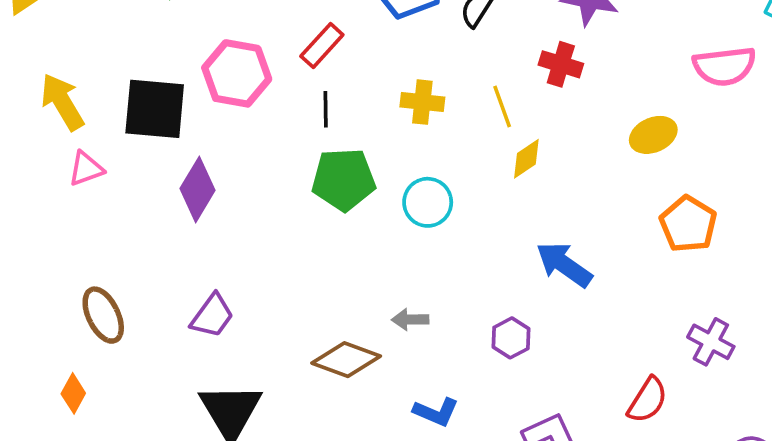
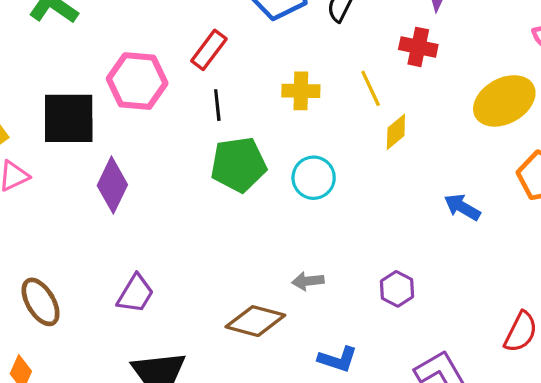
yellow ellipse: (653, 135) -> (504, 101), size x1.5
blue arrow: (564, 265) -> (462, 207), moved, size x0.7

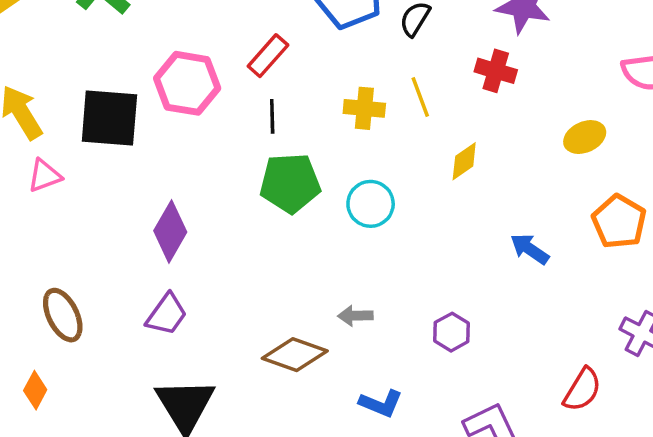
yellow line: (371, 88) -> (420, 97), moved
yellow ellipse: (504, 101) -> (585, 137), size x0.6
purple diamond: (112, 185) -> (170, 231), moved

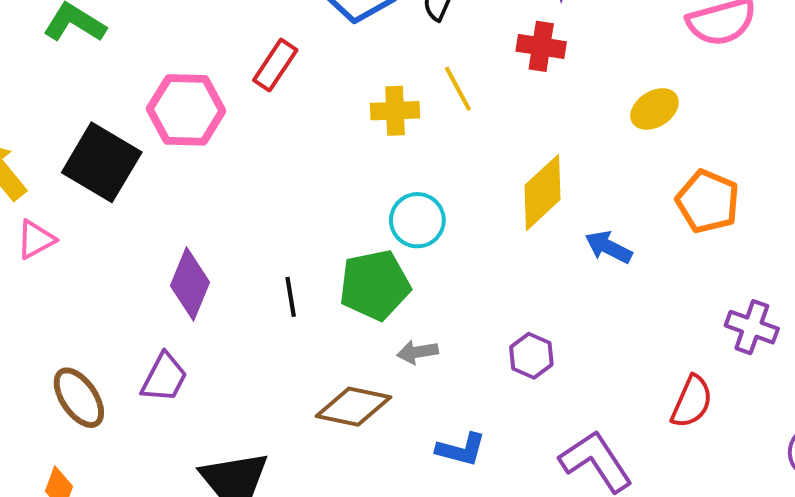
black line: (272, 116) -> (291, 297), moved
black square: (109, 118) -> (102, 162), turned 34
yellow diamond: (464, 161) -> (543, 192), moved, size x1.6
green pentagon: (290, 183) -> (375, 285), moved
purple trapezoid: (167, 314) -> (164, 378), moved

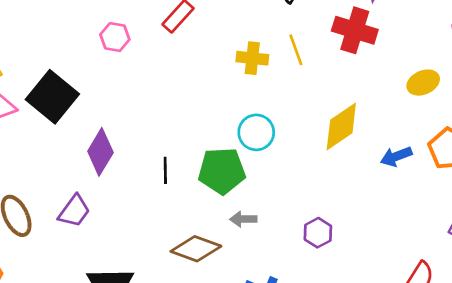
red cross: (541, 46) -> (355, 30), size x1.4
pink hexagon: (186, 110) -> (115, 37), size x0.6
black square: (102, 162) -> (52, 97), moved
blue arrow: (609, 247) -> (396, 156), moved, turned -56

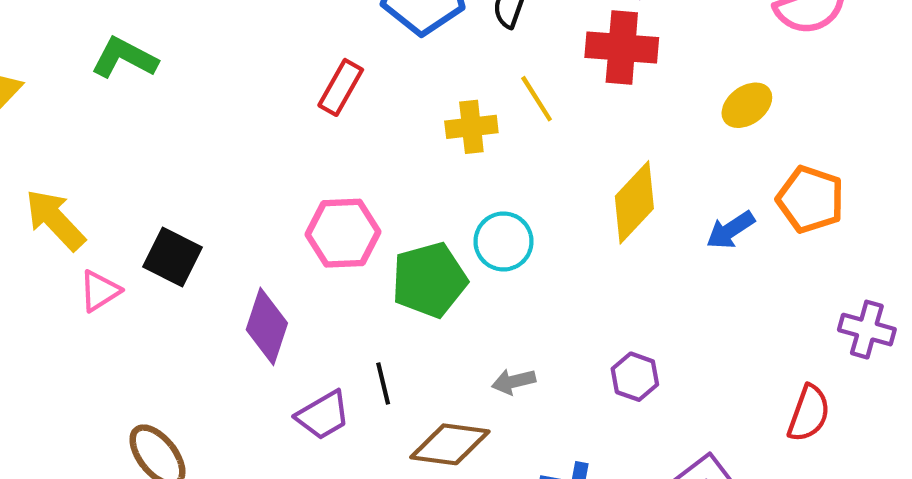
pink hexagon: (115, 37) -> (343, 233), moved, size x1.5
black square: (52, 97) -> (173, 257), size x0.7
black line: (165, 170) -> (383, 383), moved
green pentagon: (222, 171) -> (429, 280), moved
purple trapezoid: (74, 211) -> (323, 415), moved, turned 36

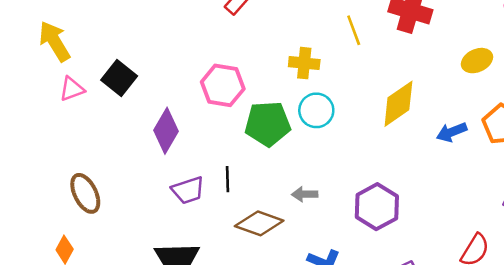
yellow cross: (471, 127) -> (304, 63), moved
purple hexagon: (635, 377) -> (377, 207), size x1.6

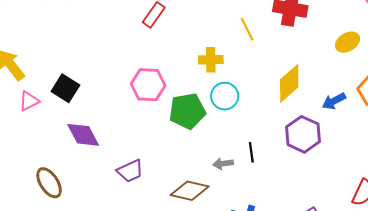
purple diamond: (166, 131) -> (83, 135), moved, turned -52
black line: (227, 179) -> (251, 152), moved
purple hexagon: (377, 207) -> (303, 134), moved

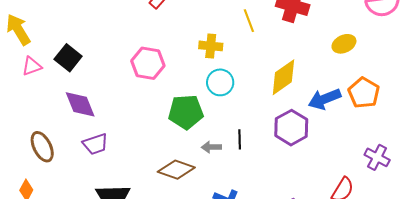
blue arrow: (334, 101) -> (325, 99), size x1.4
green pentagon: (187, 111) -> (186, 112), moved
purple trapezoid: (130, 171) -> (95, 144), moved

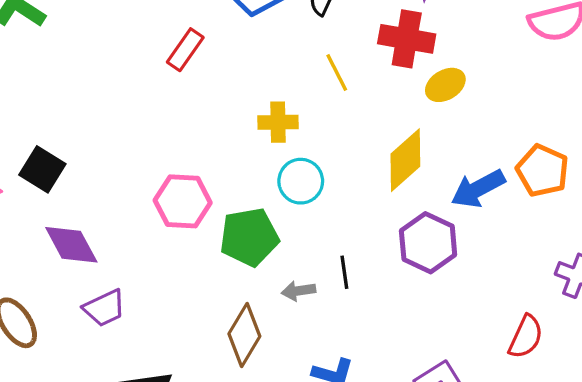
yellow ellipse: (344, 44) -> (445, 85), moved
pink hexagon: (148, 63) -> (183, 201), moved
brown diamond: (176, 170) -> (244, 335), turned -72

